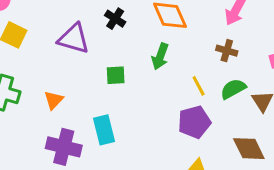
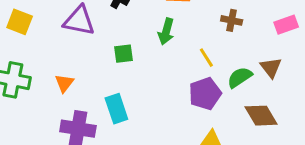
green semicircle: (233, 89) -> (240, 77), moved

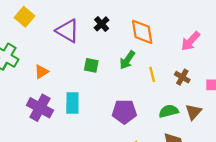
brown cross: (232, 20) -> (182, 77), moved
yellow line: (206, 58) -> (152, 74), moved
purple pentagon: (205, 94) -> (124, 112), moved

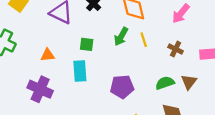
orange triangle: (41, 72) -> (48, 55), moved, turned 32
yellow line: (152, 74) -> (144, 40), moved
cyan rectangle: (72, 103) -> (80, 71), moved

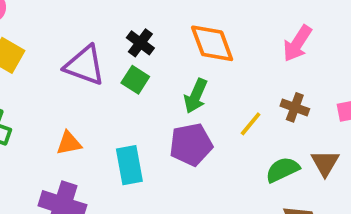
yellow line: (144, 40) -> (251, 124), moved, turned 64
green square: (87, 44) -> (135, 80), moved, turned 32
purple pentagon: (122, 87) -> (191, 144), moved

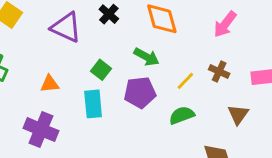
green square: (135, 80) -> (101, 70), moved
green arrow: (196, 96) -> (147, 57), turned -90
green semicircle: (283, 170) -> (182, 115), moved

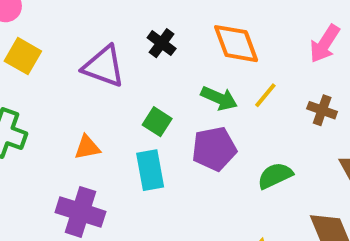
yellow line: (185, 81) -> (265, 95), moved

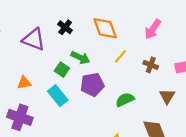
green arrow: (219, 98) -> (80, 58), moved
cyan rectangle: (150, 170) -> (58, 96), turned -30

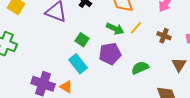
green arrow: (80, 58) -> (115, 29), moved
orange triangle: (24, 83) -> (66, 87), moved, turned 40

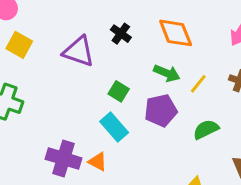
yellow line: (136, 28) -> (198, 84), moved

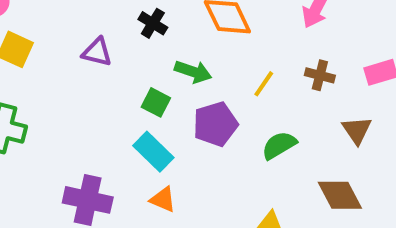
purple triangle: (79, 51) -> (97, 52), size x0.7
green arrow: (167, 73) -> (193, 72), moved
orange triangle: (98, 162) -> (163, 199), moved

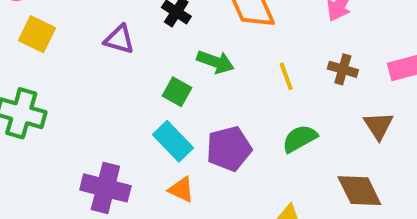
yellow line: (264, 84) -> (286, 76), turned -56
purple pentagon: (215, 124) -> (229, 149), moved

